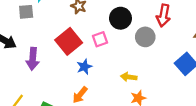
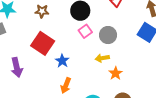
gray circle: (145, 37) -> (108, 35), moved
pink square: (100, 39) -> (85, 31), moved

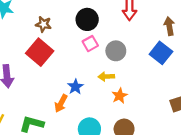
brown star: (42, 11) -> (43, 24), moved
blue star: (62, 61) -> (75, 87), moved

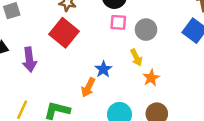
pink square: (90, 44) -> (118, 22), turned 35
yellow arrow: (106, 77) -> (136, 57), turned -112

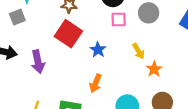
gray circle: (146, 30) -> (149, 13), moved
blue star: (103, 69) -> (98, 50), moved

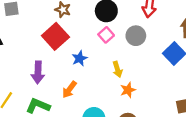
pink square: (119, 19) -> (106, 35), turned 35
purple arrow: (38, 62) -> (38, 72), moved

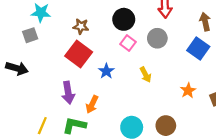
orange arrow: (69, 90) -> (92, 104), moved
orange star: (128, 90) -> (188, 91), moved

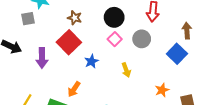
purple arrow: (68, 93) -> (42, 58), moved

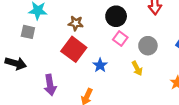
gray square: (28, 19) -> (28, 32), turned 32
gray circle: (142, 39) -> (148, 46), moved
purple arrow: (42, 58) -> (50, 85), moved

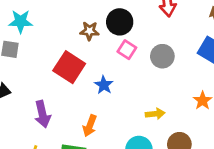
brown star: (76, 23) -> (89, 31), moved
yellow arrow: (137, 68) -> (155, 114), moved, turned -64

